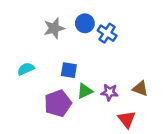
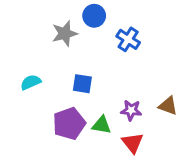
blue circle: (85, 23) -> (94, 16), moved
green triangle: (85, 91) -> (102, 125), moved, turned 35
red triangle: (127, 119) -> (133, 143), moved

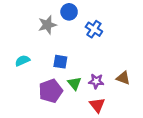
green triangle: (102, 125) -> (74, 83), moved, turned 40

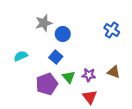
blue circle: (69, 12) -> (63, 34), moved
blue cross: (94, 29) -> (112, 30), moved
blue square: (60, 62) -> (56, 57), turned 32

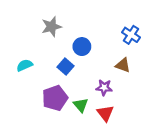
blue circle: (63, 34) -> (82, 47), moved
brown triangle: (114, 72) -> (123, 65), moved
green triangle: (69, 77) -> (81, 105), moved

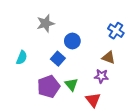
cyan semicircle: (25, 65) -> (22, 58), turned 136
purple star: (104, 87) -> (101, 76), moved
green triangle: (81, 105) -> (71, 84), moved

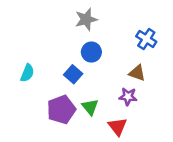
gray star: (45, 23) -> (86, 19), moved

